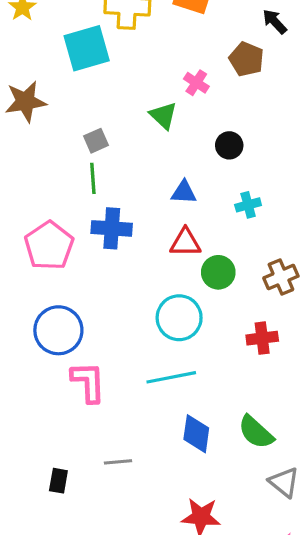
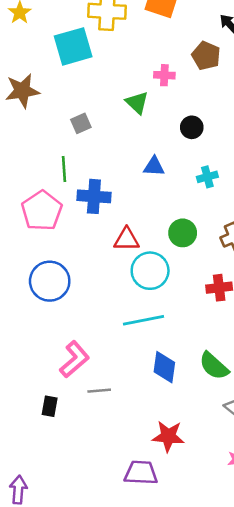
pink cross: (196, 83) -> (164, 75), turned -30
green line: (93, 178) -> (64, 169), moved
red triangle: (185, 243) -> (127, 239), moved
pink L-shape: (88, 382) -> (74, 359), moved, turned 51

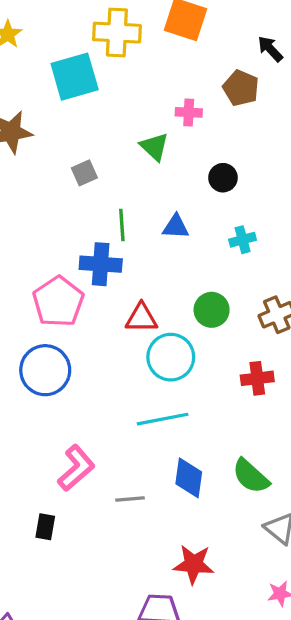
green line: (64, 169) -> (122, 225), moved
pink pentagon: (42, 211) -> (58, 302), moved
gray line: (99, 391) -> (130, 499), moved

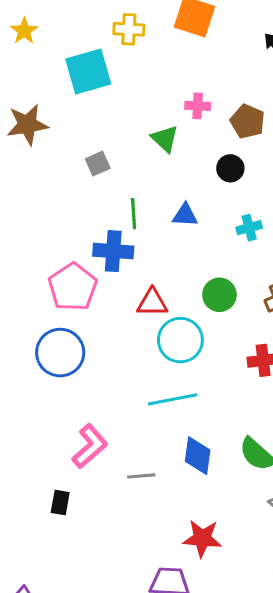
yellow cross: (117, 33) -> (129, 29), size x0.7
brown pentagon: (241, 88) -> (248, 121), moved

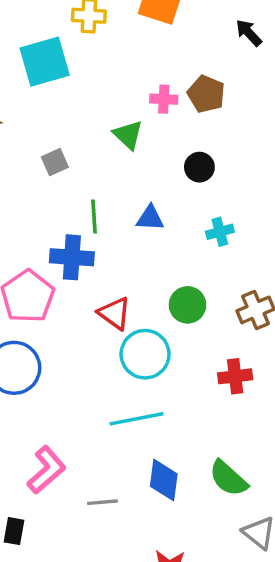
brown pentagon: (248, 121) -> (206, 94), moved
red triangle: (152, 303) -> (114, 313), turned 36

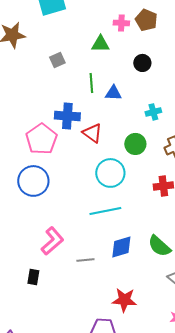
green triangle: (128, 135) -> (100, 44), turned -42
green line: (94, 216) -> (91, 83), moved
cyan cross: (220, 232) -> (153, 112), moved
red triangle: (114, 313) -> (92, 133), moved
blue diamond: (164, 480) -> (121, 247), turned 65

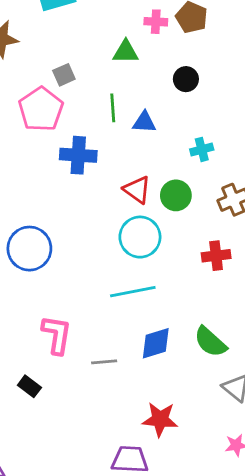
red triangle: (92, 133) -> (137, 190), moved
pink pentagon: (41, 139) -> (41, 109), moved
pink L-shape: (52, 241) -> (57, 335), turned -40
black rectangle: (33, 277) -> (29, 386), turned -63

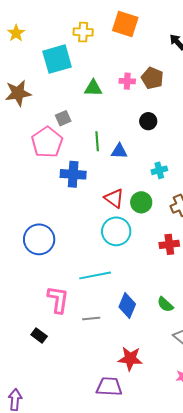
green triangle: (126, 52) -> (93, 88), moved
cyan line: (133, 292) -> (95, 275), moved
green semicircle: (210, 342) -> (165, 304), size x0.7
blue diamond: (156, 343) -> (127, 305), turned -50

